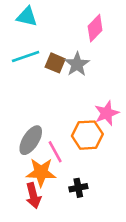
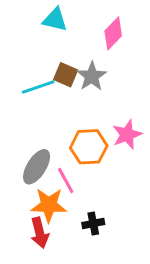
cyan triangle: (27, 17) -> (55, 20), moved
cyan line: (26, 56) -> (38, 87), moved
orange hexagon: (87, 135) -> (89, 147), moved

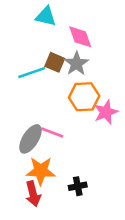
pink diamond: (113, 33) -> (80, 37), moved, turned -64
orange hexagon: (89, 147) -> (84, 97), moved
pink line: (66, 181) -> (52, 133), moved, turned -40

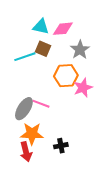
cyan triangle: (46, 16) -> (41, 27), moved
pink diamond: (80, 37) -> (63, 29), turned -75
gray star: (76, 64) -> (80, 50), moved

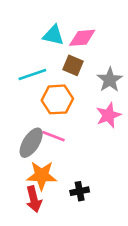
brown square: (43, 49) -> (73, 65), moved
gray star: (80, 50) -> (110, 80), moved
orange hexagon: (66, 76) -> (57, 99), moved

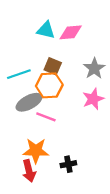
brown square: (73, 65) -> (53, 66), moved
cyan line: (32, 75) -> (19, 74), moved
gray ellipse: (31, 143) -> (29, 102), moved, turned 30

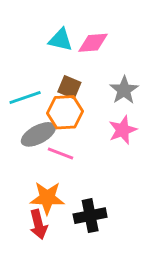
black cross: (68, 164) -> (90, 216), size x1.5

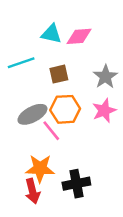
brown square: (69, 87) -> (59, 74), turned -36
cyan line: (25, 97) -> (21, 63), moved
orange hexagon: (65, 112) -> (65, 109), moved
pink line: (61, 154) -> (51, 131), turned 30

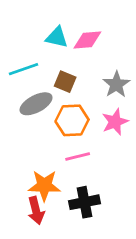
brown square: (59, 74) -> (65, 82), turned 36
gray ellipse: (32, 114) -> (36, 104), moved
pink line: (51, 131) -> (78, 156), moved, turned -65

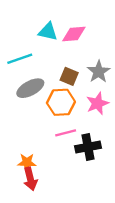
brown square: (65, 82) -> (69, 76), moved
orange star: (44, 186) -> (27, 162), moved, size x0.7
black cross: (85, 202) -> (88, 147), moved

